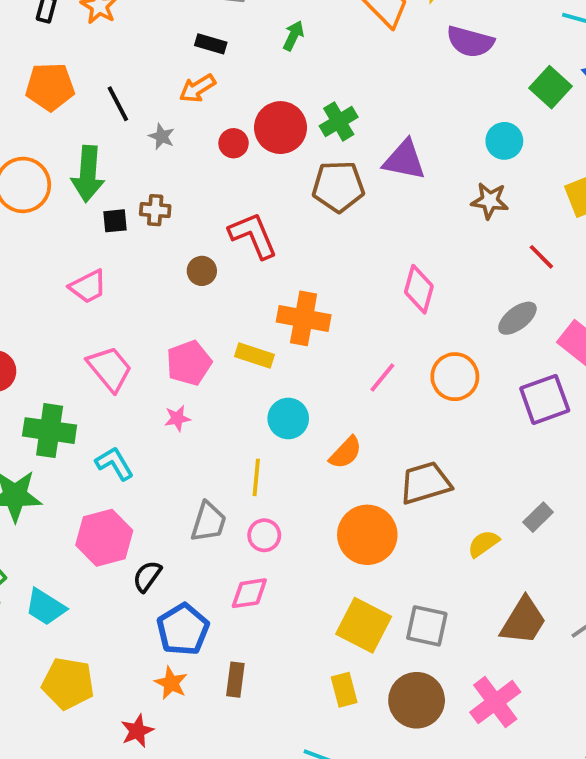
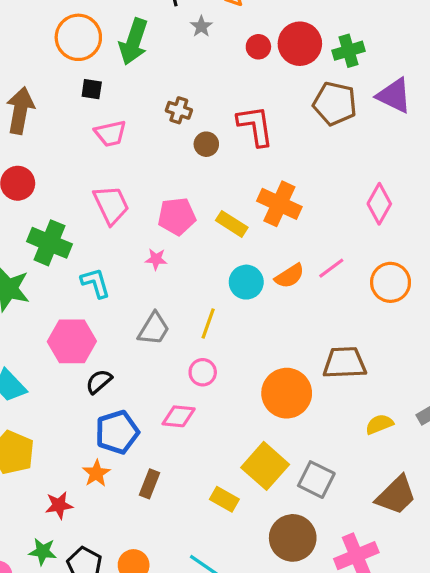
brown cross: (155, 210) -> (179, 110), moved
black square: (115, 221) -> (92, 89), moved
orange semicircle: (346, 453) -> (290, 276), moved
gray trapezoid: (208, 522) -> (154, 329), moved
yellow rectangle: (344, 690) -> (224, 499), moved, turned -60

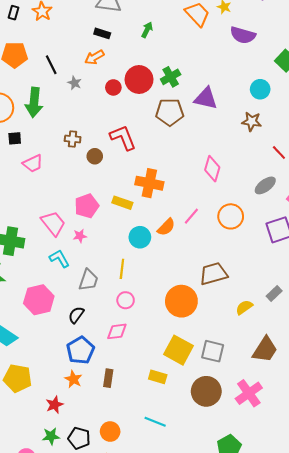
pink trapezoid: (111, 205) -> (53, 223), moved
cyan L-shape: (95, 283) -> (59, 259), moved
black semicircle: (99, 382) -> (76, 315), moved

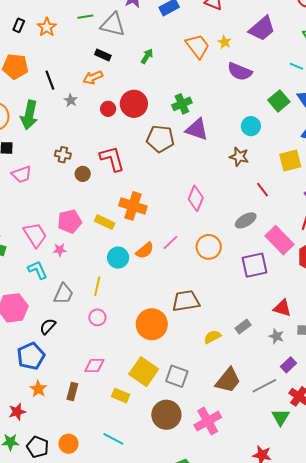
green cross: (171, 77) -> (182, 104), moved
pink diamond: (117, 331) -> (94, 366), moved
blue pentagon: (80, 350) -> (31, 356), moved

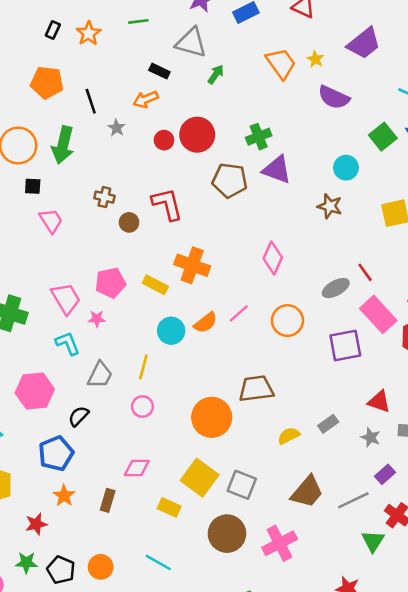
gray triangle: (113, 25) -> (191, 43), moved
pink trapezoid: (22, 174) -> (51, 221), turned -105
red line: (262, 190) -> (365, 272), moved

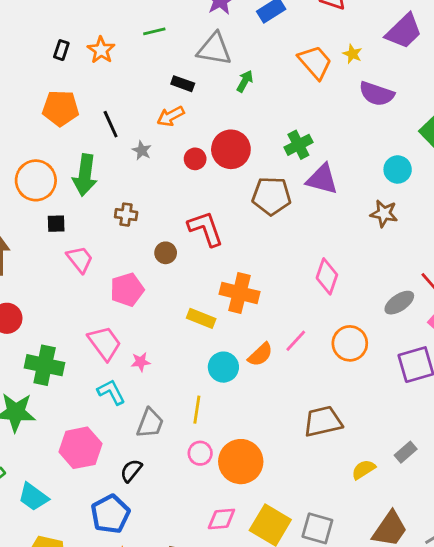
brown cross: (104, 197) -> (126, 215), moved
pink pentagon: (110, 283) -> (127, 290), moved
orange circle: (212, 417) -> (241, 462), moved
pink diamond: (137, 468) -> (221, 519), moved

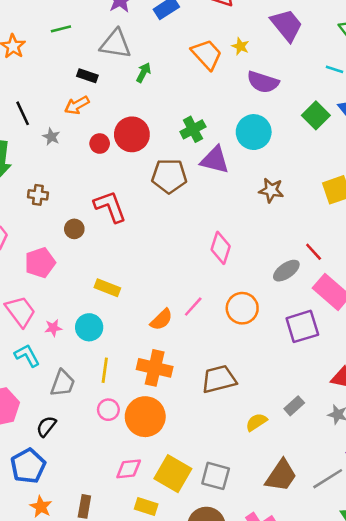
purple trapezoid: (404, 31) -> (287, 25), turned -84
cyan circle: (398, 169) -> (254, 132), moved, size x1.4
orange cross: (239, 293) -> (155, 368), moved
cyan circle: (223, 367) -> (89, 327), moved

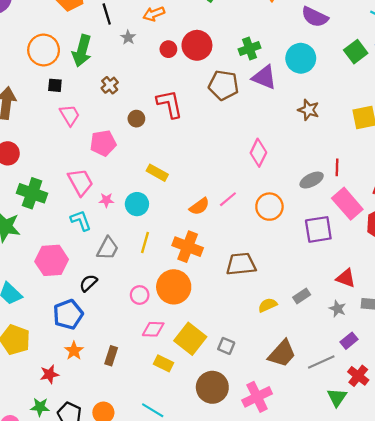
brown cross: (38, 195) -> (110, 85), turned 35
red line: (314, 252) -> (337, 167), turned 35
pink circle: (108, 410) -> (140, 295), moved
gray square: (216, 476) -> (226, 346), size x0.7

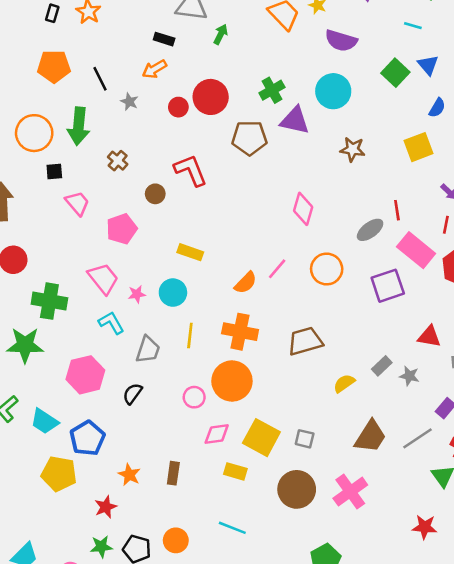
gray star: (338, 309) -> (409, 376), moved
blue pentagon: (68, 314) -> (87, 438), moved

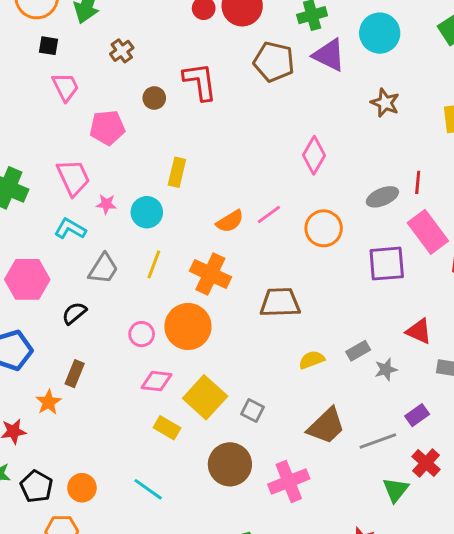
yellow rectangle: (190, 252) -> (177, 172), turned 70
cyan L-shape: (111, 323) -> (70, 229), turned -44
gray star: (409, 376) -> (386, 370), turned 30
brown rectangle: (173, 473) -> (75, 374), moved

